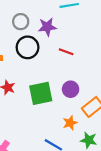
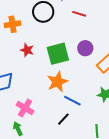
orange star: (70, 123) -> (57, 82), moved, size x1.5

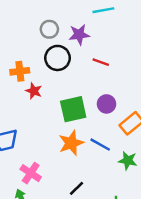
red star: (27, 50) -> (34, 91), moved
blue line: (72, 101) -> (100, 145), moved

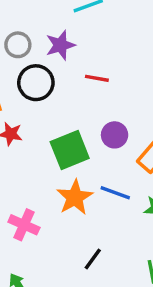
pink cross: (31, 173) -> (24, 225), moved

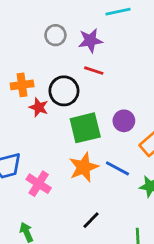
red line: (97, 78) -> (94, 71), moved
black circle: (36, 83) -> (64, 91), moved

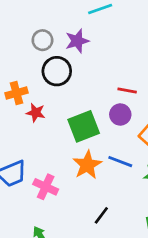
red line: (94, 71) -> (127, 91), moved
black circle: (64, 91) -> (57, 71), moved

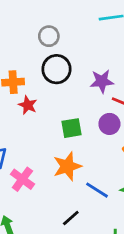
purple star: (77, 41) -> (102, 81), moved
green square: (84, 126) -> (71, 128), size x0.7
blue line: (120, 162) -> (97, 190), moved

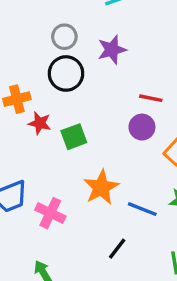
gray circle: (49, 36) -> (64, 37), moved
purple star: (102, 81) -> (112, 50), moved
green square: (71, 128) -> (74, 137), moved

